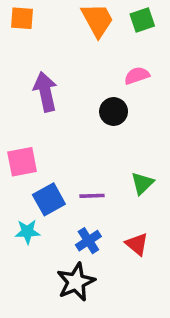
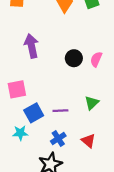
pink semicircle: (137, 76) -> (96, 59), moved, turned -48

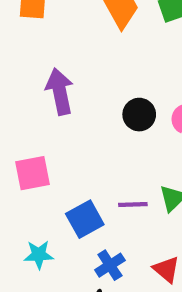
purple line: (60, 111) -> (133, 204), moved
blue square: (34, 113) -> (85, 219), moved

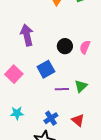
pink square: (33, 173) -> (14, 74), turned -36
blue square: (85, 219) -> (46, 69), moved

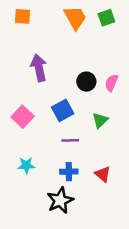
green triangle: (81, 86) -> (100, 120), moved
purple line: (62, 89) -> (70, 140), moved
blue cross: (51, 118) -> (69, 172), turned 32

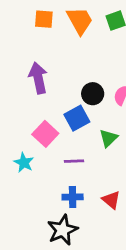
orange square: (23, 16) -> (44, 19), moved
blue square: (63, 110) -> (77, 118), moved
pink square: (23, 117) -> (45, 134), moved
cyan star: (26, 165) -> (24, 163), moved, turned 30

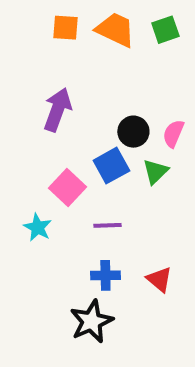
orange trapezoid: (80, 21) -> (115, 30), turned -36
purple arrow: (38, 78) -> (58, 110), turned 32
green triangle: (108, 138) -> (155, 172), moved

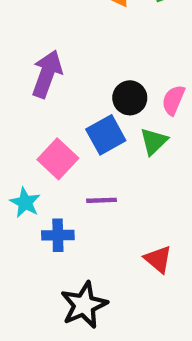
blue cross: (105, 275) -> (58, 235), moved

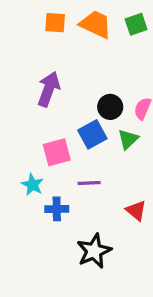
pink square: (58, 159) -> (57, 152), turned 32
red triangle: (158, 259) -> (136, 211), moved
black star: (84, 305) -> (94, 251), moved

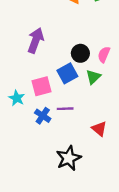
cyan star: (32, 185) -> (17, 98), moved
blue cross: (57, 209) -> (43, 116), moved, turned 35

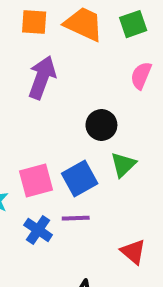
purple arrow: (36, 40) -> (42, 77), moved
pink semicircle: (104, 54) -> (141, 75), moved
blue square: (67, 73) -> (80, 178), moved

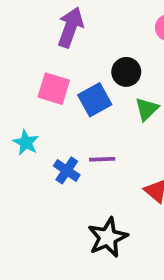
blue square: (80, 178) -> (95, 100), moved
pink square: (36, 180) -> (54, 89), moved, turned 32

